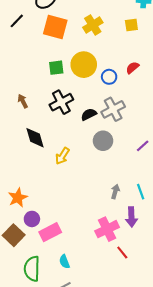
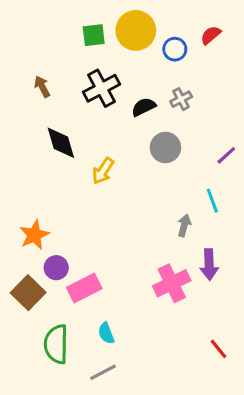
gray cross: (113, 109) -> (181, 99), size x0.6
cyan line: (141, 192) -> (212, 201), moved
red line: (122, 252) -> (219, 349), moved

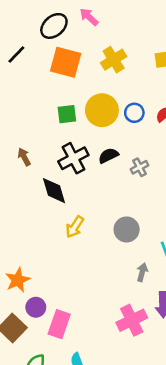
blue circle: (175, 49) -> (134, 113), moved
black semicircle: (144, 107) -> (108, 156), moved
black diamond: (61, 143) -> (54, 191), moved
gray circle: (165, 147) -> (127, 229), moved
pink rectangle: (84, 288) -> (59, 324), turned -44

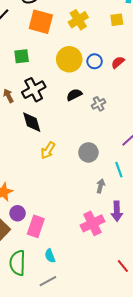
green square: (67, 114) -> (22, 56), moved
black cross: (73, 158) -> (34, 90), moved

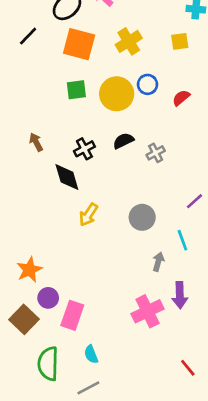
green square: (22, 56) -> (76, 90), moved
blue circle: (95, 61) -> (148, 84), moved
black cross: (34, 90) -> (84, 149), moved, size x0.7

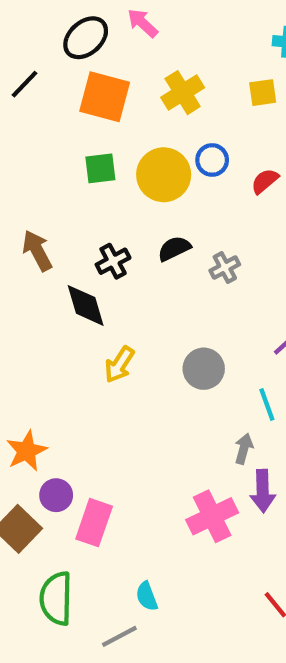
brown arrow: (36, 142) -> (37, 251), size x1.4
gray arrow: (158, 262) -> (244, 449), moved
cyan semicircle: (91, 354) -> (147, 596), moved

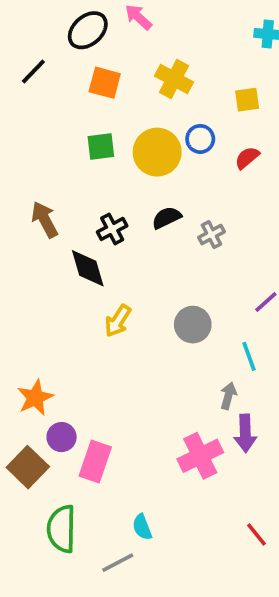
yellow cross: (183, 93) -> (174, 79), turned -30
yellow square: (263, 93) -> (247, 100), moved
orange square: (105, 97) -> (105, 83), size x0.7

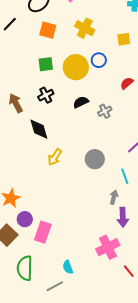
red semicircle: (247, 158) -> (127, 83), moved
black cross: (112, 229) -> (46, 95), moved
pink cross: (200, 456) -> (108, 247), moved

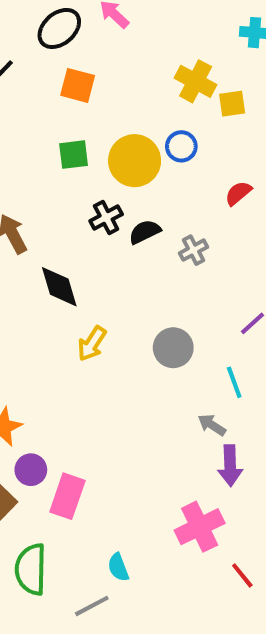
yellow cross: (85, 28) -> (196, 81), moved
black cross: (46, 95) -> (106, 218), moved
gray arrow: (114, 197) -> (212, 425), turned -72

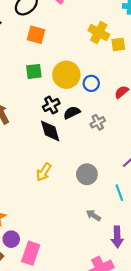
blue circle: (181, 146) -> (91, 83), moved
black diamond: (59, 287) -> (50, 131), moved
gray arrow: (212, 425) -> (93, 215), moved

